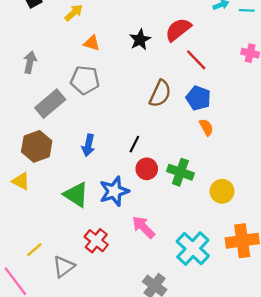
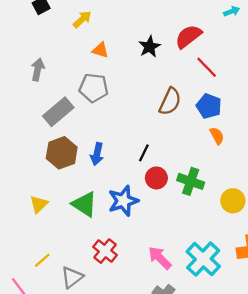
brown hexagon: (37, 146) -> (62, 153), moved
yellow triangle: (21, 181) -> (39, 204), moved, turned 48
pink arrow: (143, 227) -> (160, 258), moved

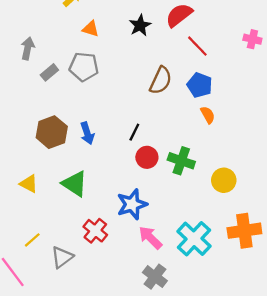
gray rectangle: (58, 112) -> (49, 72), moved, size x0.6
blue arrow: (97, 154) -> (87, 133), turned -30
blue star: (123, 201) -> (132, 204), moved
yellow triangle: (39, 204) -> (29, 184), turned -48

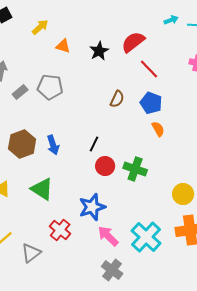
orange triangle: (91, 29) -> (63, 46), moved
brown semicircle: (161, 80) -> (117, 99), size x0.7
yellow circle: (224, 180) -> (183, 194), moved

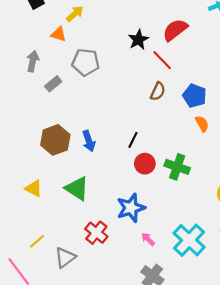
orange triangle: (63, 46) -> (59, 34), moved
red line: (149, 69) -> (162, 60), moved
gray pentagon: (50, 87) -> (86, 62), moved
pink arrow: (108, 236) -> (148, 239), size x0.6

